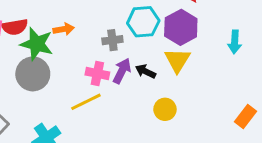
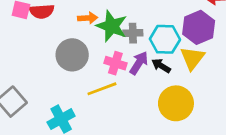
cyan hexagon: (143, 22) -> (165, 39), moved
green star: (37, 44) -> (112, 26), moved
gray circle: (33, 74) -> (72, 55), moved
yellow circle: (165, 109) -> (176, 103), size x1.6

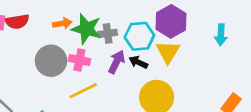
pink cross: (115, 63) -> (79, 60), moved

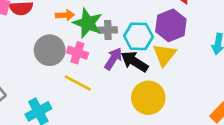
black arrow: (138, 62) -> (135, 62), size x1.5
yellow line: (83, 91) -> (78, 83), turned 48

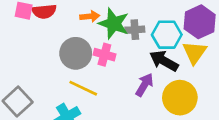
purple arrow: (113, 59) -> (144, 85), moved
yellow line: (78, 83) -> (83, 88), moved

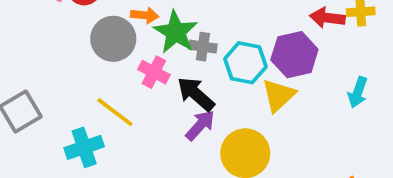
gray circle: (76, 53) -> (113, 39), moved
black arrow: (164, 61) -> (196, 94), moved

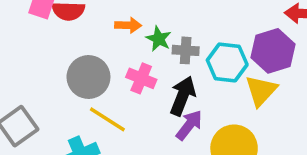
green star: (176, 32) -> (159, 39), size x0.6
gray circle: (113, 39) -> (88, 77), moved
black arrow: (196, 94) -> (183, 96), turned 75

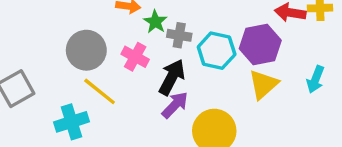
yellow triangle: (261, 91) -> (263, 84), moved

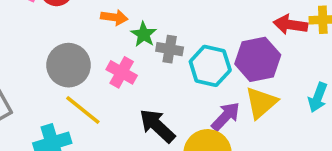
black arrow: (172, 77) -> (157, 126), moved, turned -75
purple arrow: (175, 105) -> (226, 116), moved

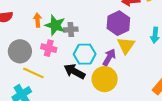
orange arrow: (114, 17) -> (38, 20), turned -88
green star: (144, 34) -> (55, 25), size x1.5
cyan hexagon: (210, 66) -> (85, 54), moved

